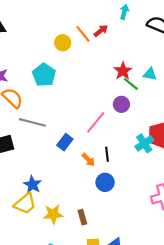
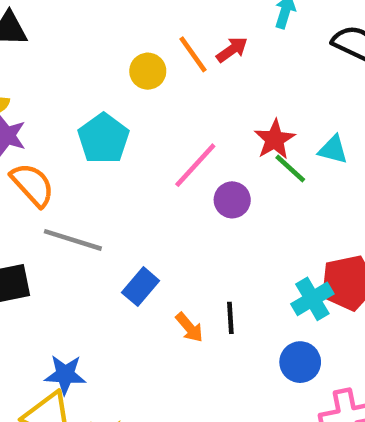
purple circle: (121, 104) -> (232, 200), moved
pink line: (96, 122) -> (195, 165), moved
blue circle: (105, 182) -> (300, 362), moved
blue star: (32, 185) -> (65, 375), turned -30

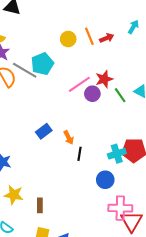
red star: (275, 139) -> (104, 79), moved
purple circle: (232, 200) -> (92, 94), moved
gray line: (73, 240) -> (25, 70), moved
orange arrow: (189, 327) -> (69, 138), moved

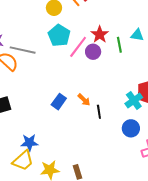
cyan pentagon: (42, 64) -> (59, 35), moved
green line: (120, 95) -> (119, 45), turned 42

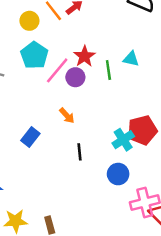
orange arrow: (84, 100) -> (67, 116), moved

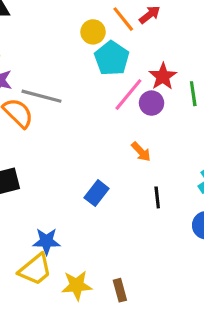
cyan pentagon: (34, 55) -> (112, 58), moved
blue rectangle: (30, 137) -> (97, 193), moved

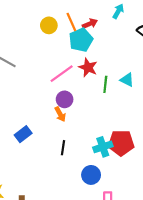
cyan pentagon: (112, 58) -> (81, 40), moved
red star: (163, 76) -> (88, 67), turned -30
purple circle: (152, 103) -> (65, 99), moved

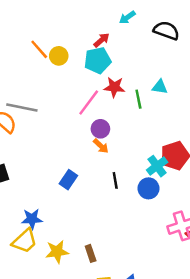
cyan arrow: (118, 11) -> (127, 17), turned -136
orange line: (71, 22) -> (39, 49), moved
cyan pentagon: (81, 40) -> (98, 60), turned 30
blue circle: (91, 175) -> (148, 188), moved

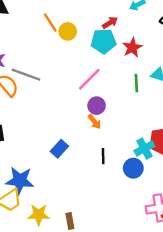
red star: (114, 87) -> (132, 48), moved, turned 30
blue star: (32, 219) -> (20, 181), size x1.4

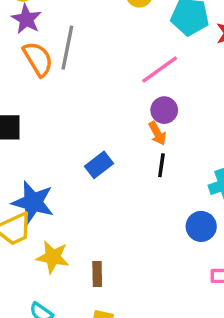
gray line: (26, 75) -> (67, 48), turned 72
black line: (103, 156) -> (161, 165), moved
blue circle: (133, 168) -> (201, 226), moved

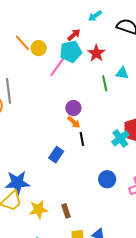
pink line: (160, 70) -> (58, 66), moved
blue rectangle: (99, 165) -> (56, 155), moved
blue circle: (201, 226) -> (107, 179), moved

